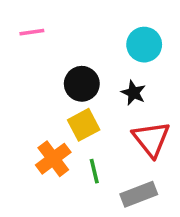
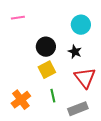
orange cross: (53, 159) -> (21, 100), moved

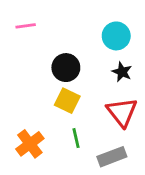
black star: (75, 52) -> (122, 72), moved
yellow square: (47, 70) -> (67, 101), turned -36

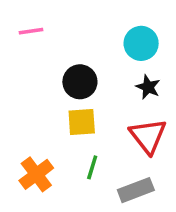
yellow square: (67, 101) -> (82, 122), turned -30
green line: (76, 138) -> (92, 167), turned 30

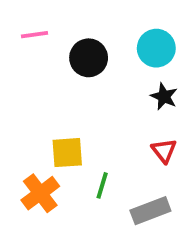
black circle: (80, 82) -> (89, 58), moved
yellow square: (82, 122) -> (67, 153), moved
red triangle: (148, 136) -> (164, 151), size x0.6

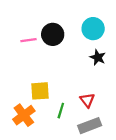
pink line: (34, 35) -> (28, 40), moved
red triangle: (164, 151) -> (87, 100), moved

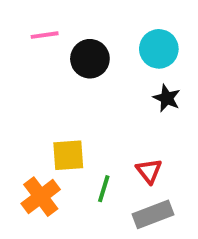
pink line: (28, 40) -> (45, 35), moved

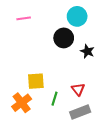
cyan circle: (159, 49) -> (77, 16), moved
black circle: (90, 59) -> (64, 38), moved

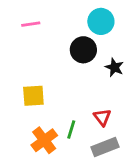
yellow square: (36, 81) -> (33, 96), moved
orange cross: (22, 103) -> (44, 140), moved

